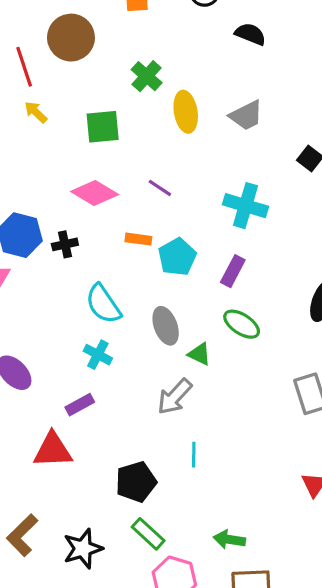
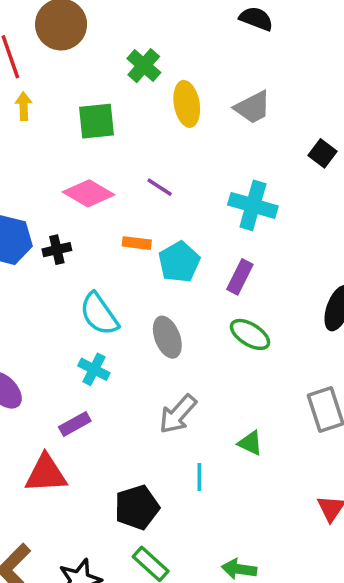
yellow arrow: (36, 112) -> (24, 106), turned 45
green triangle: (199, 354) -> (250, 443), moved

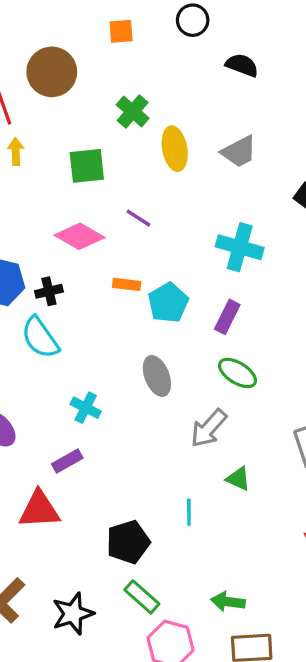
purple line: (160, 187) -> (138, 218), moved
cyan semicircle: (99, 314) -> (40, 338), moved
gray arrow: (178, 414) -> (209, 428), moved

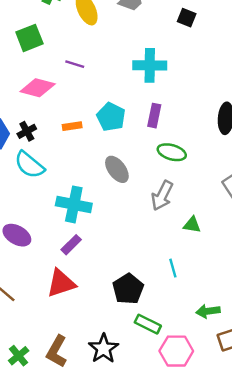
orange rectangle: (127, 284) -> (72, 126), moved
cyan cross: (86, 408) -> (74, 204), size x1.6
cyan line: (189, 512) -> (173, 268), moved

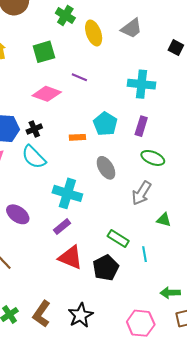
orange rectangle: (72, 126) -> (77, 137), moved
red triangle: (61, 283) -> (71, 257), moved, turned 36
green rectangle: (148, 324) -> (118, 239), moved

